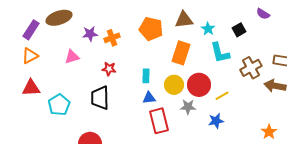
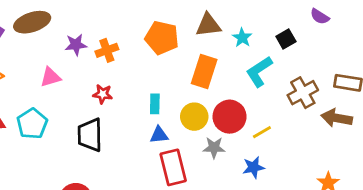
cyan L-shape: (220, 53) -> (259, 71), turned 70
cyan pentagon: (59, 105) -> (32, 124), moved

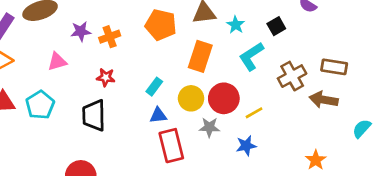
cyan rectangle: (155, 104) -> (154, 87), turned 36

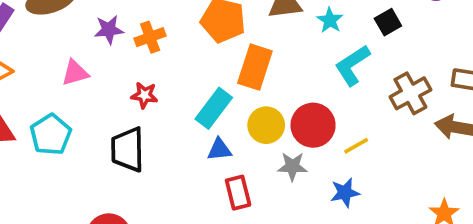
orange rectangle: (200, 56) -> (255, 67), moved
cyan rectangle: (154, 87) -> (214, 108), size x1.5
red rectangle: (171, 146) -> (238, 193), size x0.7

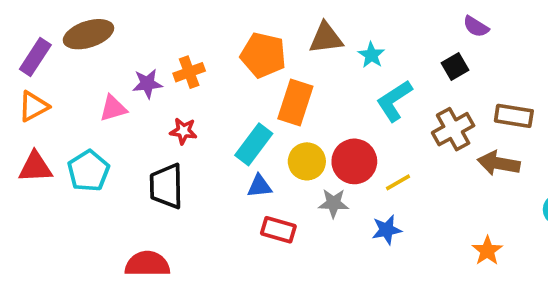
black square: (388, 22) -> (455, 66), moved
purple star: (109, 30) -> (147, 84), moved
red rectangle: (238, 193) -> (278, 230), turned -60

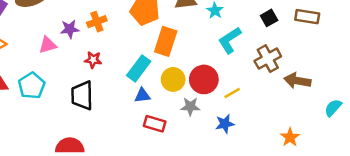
brown rectangle: (514, 116) -> (307, 17), moved

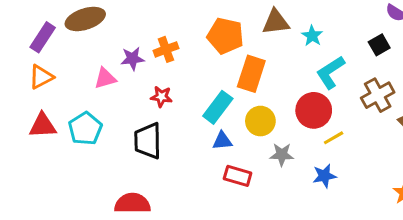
red circle: (204, 79) -> (314, 110), moved

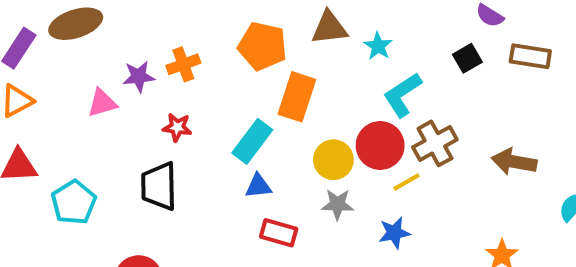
brown cross: (378, 95) -> (435, 143), moved
yellow circle: (260, 121) -> (333, 160), moved
cyan pentagon: (85, 129) -> (74, 202), moved

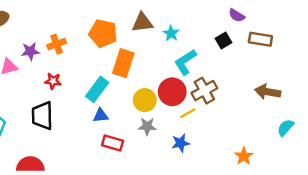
brown arrow: (514, 162) -> (268, 92), moved

